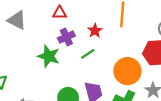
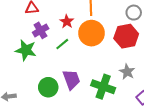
orange circle: (127, 71) -> (92, 33), moved

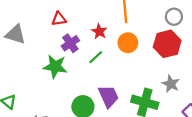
orange circle: (92, 33) -> (128, 43), size x0.7

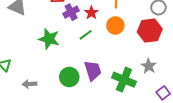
purple cross: (70, 43) -> (71, 12), moved

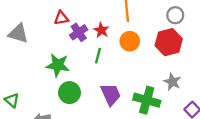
green line: (86, 35) -> (98, 56), turned -32
green circle: (69, 77) -> (69, 93), moved

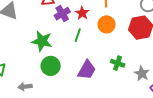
gray star: (172, 82) -> (142, 74), moved
purple trapezoid: (111, 94) -> (87, 70), turned 50
green cross: (147, 100) -> (118, 63), moved, size x0.6

